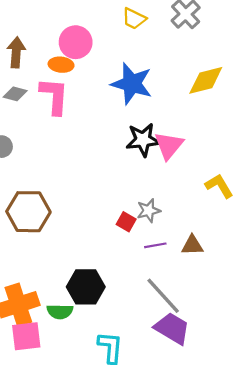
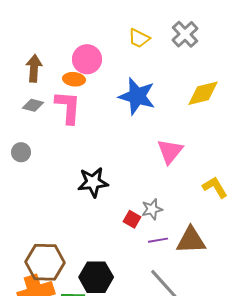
black star: (143, 140) -> (93, 182), moved
brown hexagon: (28, 212) -> (45, 262), moved
brown triangle: (192, 245) -> (191, 240), size x1.5

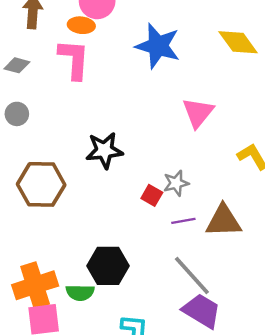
yellow diamond: (203, 93) -> (238, 42), turned 68
gray diamond: (33, 105) -> (17, 65), moved
brown hexagon: (45, 262) -> (41, 184), moved

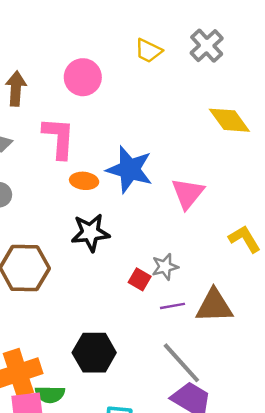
orange ellipse: (81, 25) -> (84, 181), moved
blue star: (158, 46) -> (130, 169), moved
green semicircle: (80, 293) -> (50, 394), moved

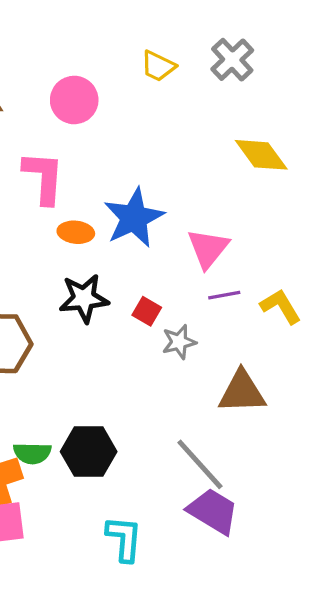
blue star: (130, 169) -> (134, 218), turned 30
red square: (140, 279) -> (147, 311), moved
purple line: (173, 306) -> (224, 295), moved
green semicircle: (50, 394) -> (32, 453), moved

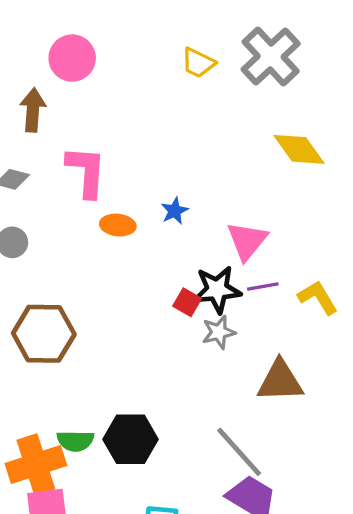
gray cross: (232, 60) -> (271, 56), size x1.4
pink circle: (74, 100) -> (72, 58), moved
blue star: (134, 218) -> (175, 211), size x0.5
black star: (84, 298) -> (217, 290), moved

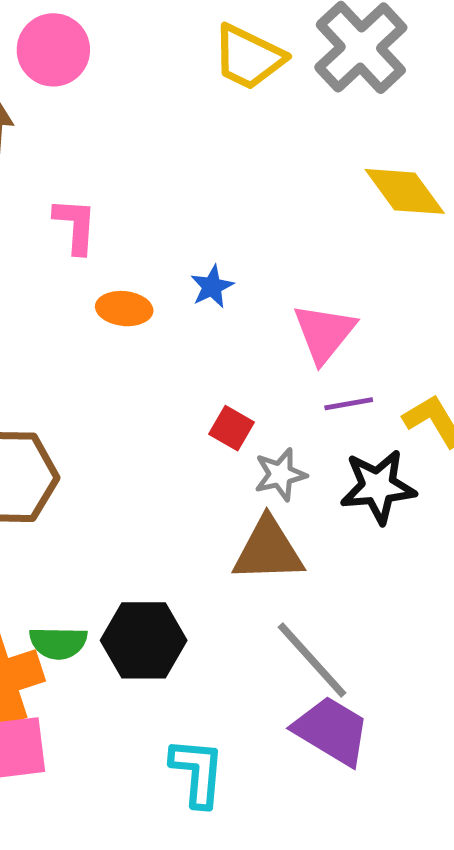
yellow trapezoid: (198, 63) -> (249, 57), size x1.4
pink L-shape: (86, 171) -> (75, 226), size x0.7
black star: (217, 290) -> (378, 487), moved
brown triangle: (280, 381) -> (268, 550), moved

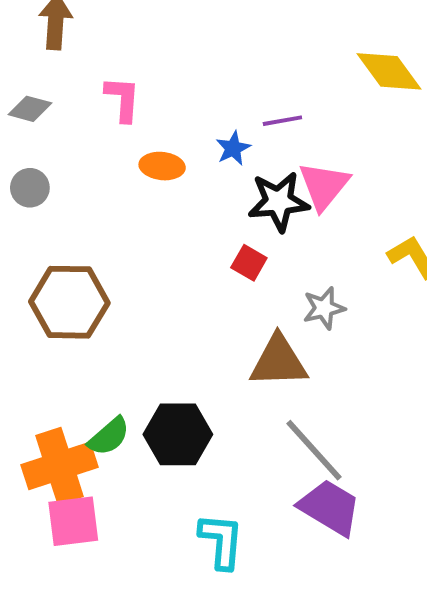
purple line: (349, 404) -> (282, 121), moved
gray star: (280, 474) -> (324, 308), moved
black star: (378, 487) -> (278, 202), moved
green semicircle: (58, 643) -> (109, 436), turned -42

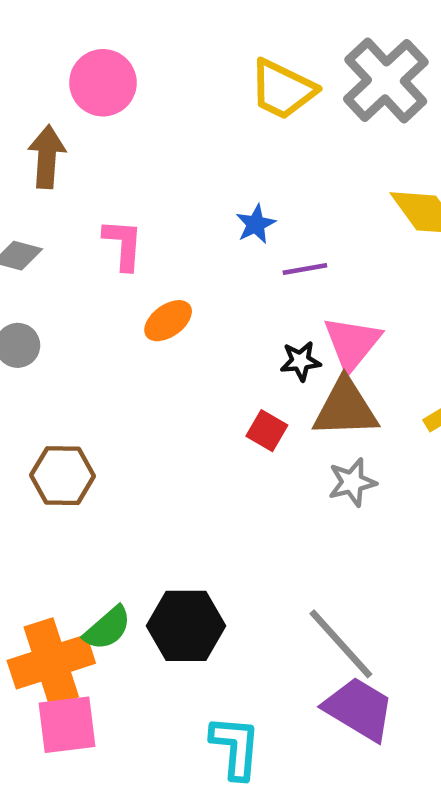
blue star: (233, 148) -> (256, 224), moved
orange ellipse: (162, 166) -> (168, 321), turned -42
black star: (278, 202) -> (301, 361), size x0.6
brown hexagon: (69, 302) -> (63, 476), size x0.7
brown triangle: (278, 361) -> (345, 408), moved

